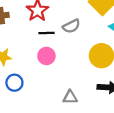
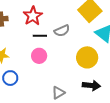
gray triangle: (70, 97) -> (58, 93), turned -32

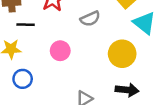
black line: (40, 36) -> (26, 25), moved

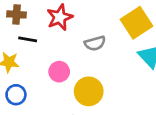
yellow circle: (122, 54) -> (89, 91), moved

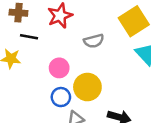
blue circle: (16, 95) -> (61, 97), moved

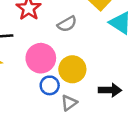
pink circle: (59, 68) -> (41, 58), size x1.5

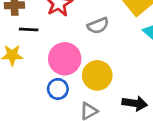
blue circle: (50, 85) -> (58, 89), moved

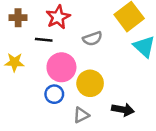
black line: (29, 29) -> (44, 40), moved

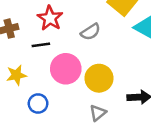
blue circle: (54, 94) -> (38, 104), moved

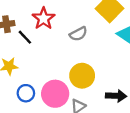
black line: (41, 45) -> (25, 37), moved, turned 49
pink circle: (66, 69) -> (55, 94), moved

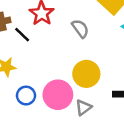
gray semicircle: (78, 34) -> (80, 29), turned -96

